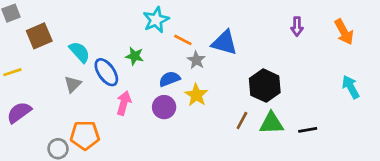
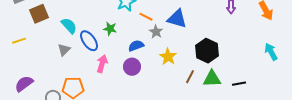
yellow star: (196, 95) -> (168, 57), moved
purple semicircle: (19, 112) -> (24, 84), moved

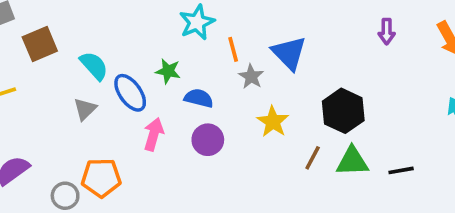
orange line: (146, 17) -> (233, 49), turned 48
blue triangle: (177, 19) -> (289, 53), turned 30
blue semicircle: (136, 46) -> (199, 98), moved, turned 35

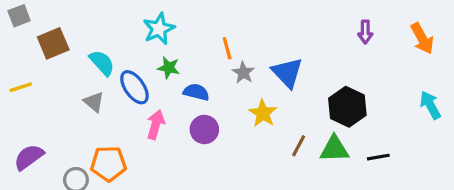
cyan star: (197, 22) -> (159, 29), moved
blue triangle: (289, 53) -> (287, 73), moved
gray triangle: (85, 109) -> (94, 102), turned -35
black hexagon: (343, 111) -> (347, 107), moved

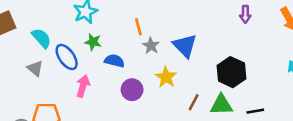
purple circle: (204, 129) -> (132, 90), moved

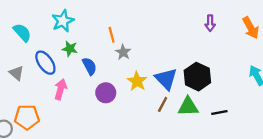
cyan semicircle: (41, 38) -> (22, 32), moved
blue triangle: (185, 46) -> (166, 79), moved
blue semicircle: (114, 61) -> (89, 66), turned 48

